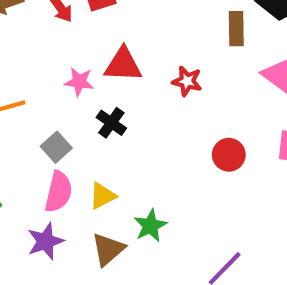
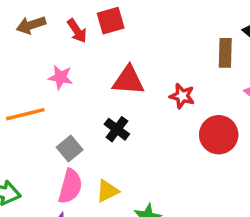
pink star: (79, 82) -> (60, 77), moved
red circle: (229, 155) -> (219, 135), moved, size x1.4

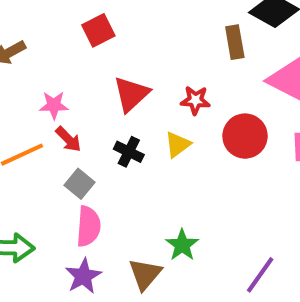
red arrow: (77, 31) -> (68, 139), moved
red triangle: (128, 80) -> (131, 94), turned -36
yellow triangle: (107, 191) -> (178, 145), moved

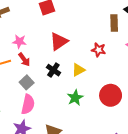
red star: (195, 100) -> (99, 50), moved
red circle: (245, 136) -> (111, 95), moved
green star: (182, 245) -> (75, 98), moved

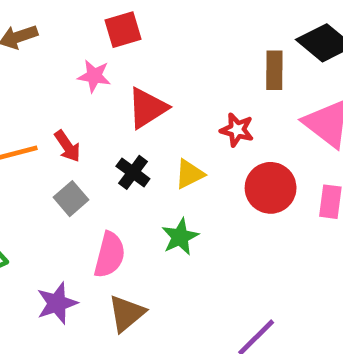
pink star: (19, 41) -> (94, 76), moved
red circle: (111, 95) -> (271, 188), moved
pink semicircle: (28, 104) -> (110, 255), moved

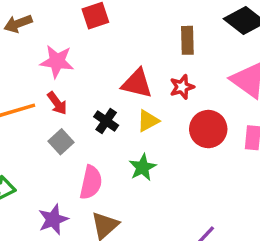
brown rectangle: (274, 70) -> (187, 40), moved
pink star: (94, 76) -> (57, 61), moved, size x1.4
red triangle: (147, 108) -> (137, 83), moved, turned 48
red star: (237, 130) -> (182, 87), turned -30

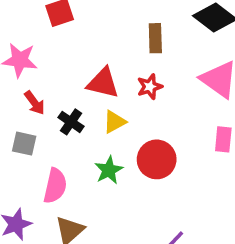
red arrow: (57, 103) -> (35, 103), moved
red circle: (208, 129) -> (157, 159), moved
gray square: (61, 142) -> (24, 144), turned -35

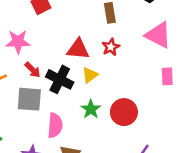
black cross: (71, 122) -> (60, 79), size x1.5
gray square: (24, 144) -> (29, 99), size x1.5
red circle: (157, 159) -> (124, 112), moved

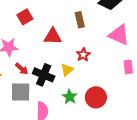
red star: (111, 47) -> (83, 55), moved
red triangle: (78, 49) -> (53, 36), moved

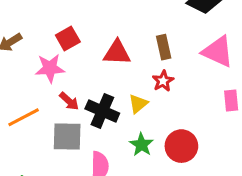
red square: (25, 17) -> (68, 39), moved
brown rectangle: (80, 20) -> (164, 47), moved

